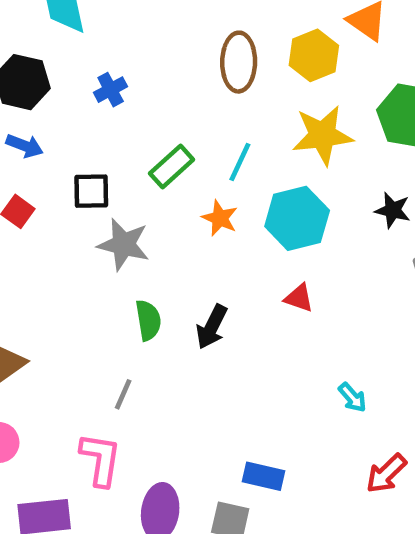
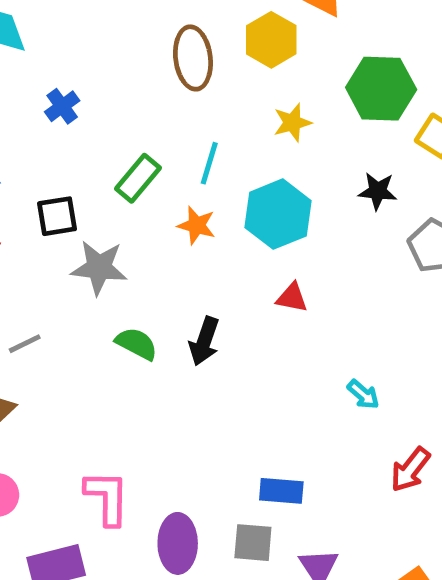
yellow star: (323, 135) -> (292, 123), size x0.6
green semicircle: (148, 320) -> (136, 344), turned -45
gray line: (123, 394) -> (25, 344), moved, turned 48

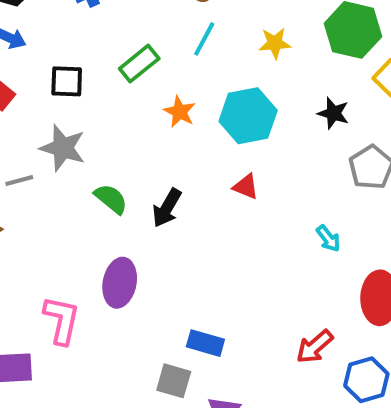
cyan line: (209, 163) -> (204, 39), moved
gray star: (99, 268) -> (63, 148), moved
cyan arrow: (363, 394) -> (328, 238), moved
purple ellipse: (178, 543) -> (120, 283), moved

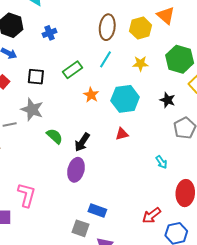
red triangle: (246, 187) -> (122, 134), turned -40
purple ellipse: (120, 283) -> (76, 170), moved

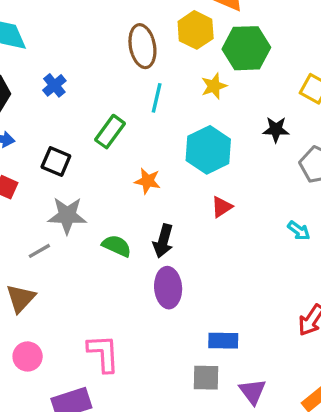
green hexagon: (180, 59) -> (246, 48), moved
black square: (36, 77) -> (56, 161), turned 36
orange star: (91, 95) -> (148, 181), moved

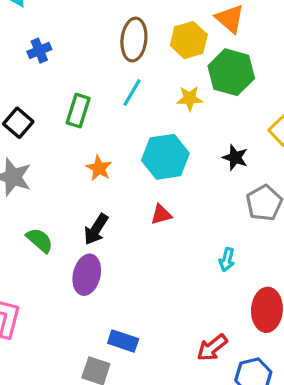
green rectangle: (110, 132) -> (78, 111), turned -36
cyan arrow: (299, 231) -> (227, 260), turned 50
green semicircle: (117, 246) -> (40, 240), moved

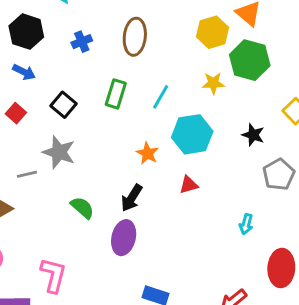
brown ellipse: (134, 40) -> (135, 37), moved
cyan line: (132, 93) -> (161, 97), moved
orange star: (99, 168) -> (148, 153), moved

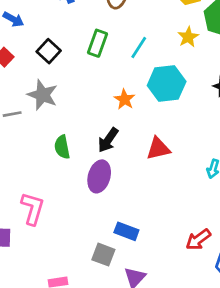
yellow star: (213, 83) -> (188, 37), turned -30
red triangle: (189, 185) -> (158, 149), moved, size x1.4
green semicircle: (82, 208) -> (62, 147), turned -145

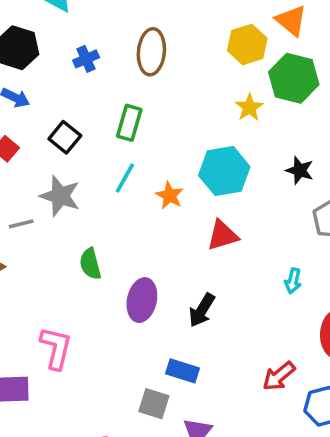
cyan line: (139, 48) -> (125, 178), moved
black arrow: (108, 140) -> (202, 310), moved
red triangle: (158, 149) -> (223, 235), moved

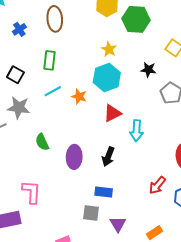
yellow star: (249, 107) -> (109, 49), moved
cyan line: (125, 178) -> (53, 91), turned 42
cyan arrow: (293, 281) -> (137, 131), moved, size x1.5

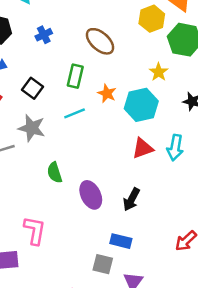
brown ellipse: (55, 19) -> (100, 41), moved, turned -50
yellow star: (109, 49) -> (159, 72), moved
orange star: (79, 96) -> (107, 93), moved
cyan arrow: (137, 131) -> (175, 148), moved
purple ellipse: (74, 157) -> (91, 195), turned -35

